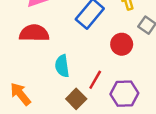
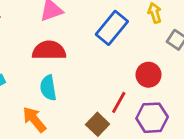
red circle: (122, 44) -> (148, 75), moved
cyan semicircle: (62, 66) -> (48, 88), moved

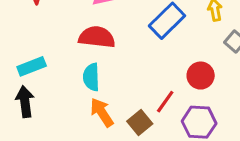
orange arrow: (34, 120) -> (102, 112), moved

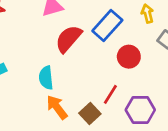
red semicircle: (97, 37) -> (69, 39), moved, turned -52
red circle: (201, 76) -> (129, 57), moved

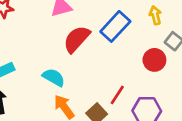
red circle: (129, 57) -> (154, 60), moved
cyan semicircle: (46, 78) -> (54, 77), turned 125

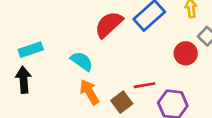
red line: (117, 95) -> (145, 85), turned 42

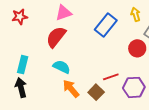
red semicircle: (109, 25) -> (56, 37), moved
cyan rectangle: (31, 50) -> (23, 65), turned -48

